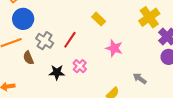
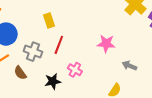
yellow rectangle: (99, 19) -> (49, 20), moved, turned 40
gray arrow: (140, 79) -> (129, 66), moved

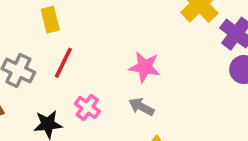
gray arrow: (129, 66) -> (141, 107), moved

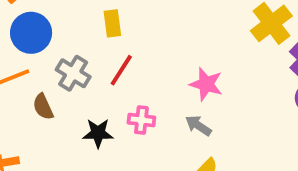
pink cross: (87, 107) -> (141, 120), turned -35

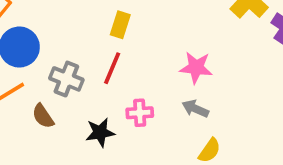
yellow rectangle: (112, 23) -> (120, 25), moved, turned 35

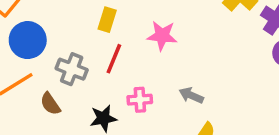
yellow rectangle: (120, 25) -> (107, 20), moved
pink star: (196, 68) -> (162, 36), moved

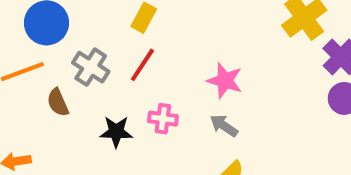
pink star: (162, 36) -> (225, 81), moved

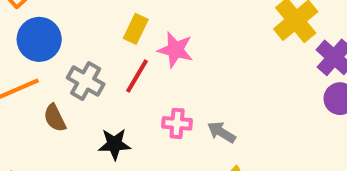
pink star: (225, 81) -> (175, 50), moved
pink cross: (163, 119) -> (177, 123), moved

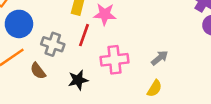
pink cross: (177, 123) -> (114, 60), size x1.5
gray arrow: (221, 132) -> (160, 58), moved, turned 120

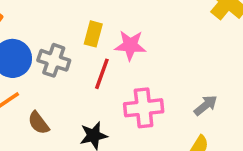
gray cross: (53, 44) -> (54, 60), moved

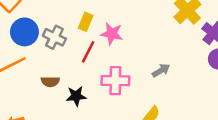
gray arrow: (206, 105) -> (161, 70), moved
brown semicircle: (38, 123) -> (50, 82), moved, turned -60

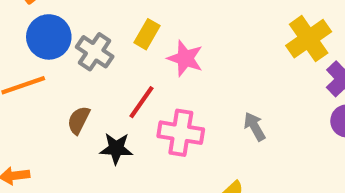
red line: (88, 52) -> (141, 102), moved
gray arrow: (161, 70) -> (255, 127), turned -96
brown semicircle: (50, 82) -> (79, 120), turned 108

